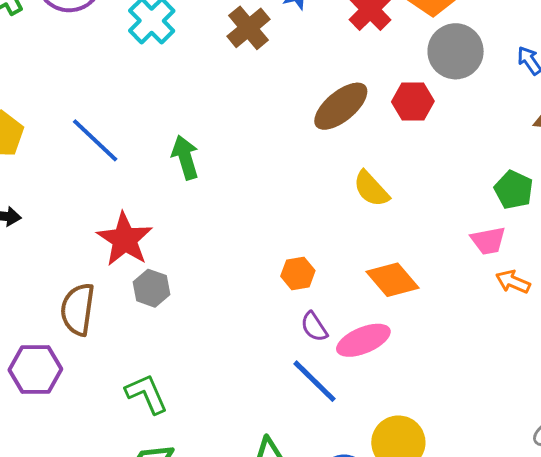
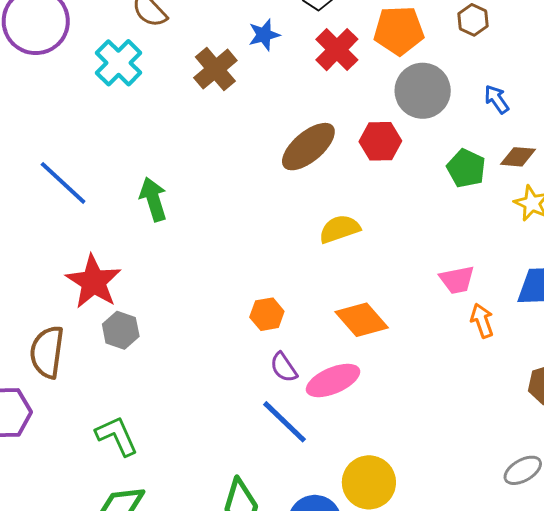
yellow semicircle: (371, 189) -> (339, 229), turned 114
green pentagon: (514, 190) -> (466, 168), moved
orange arrow: (513, 282) -> (482, 321), turned 48

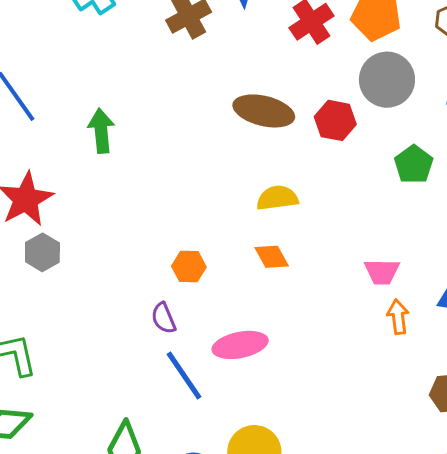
brown ellipse: (308, 147) -> (264, 111), turned 42
orange diamond: (362, 320) -> (272, 257), moved, size x0.7
purple semicircle: (284, 367) -> (164, 318), moved

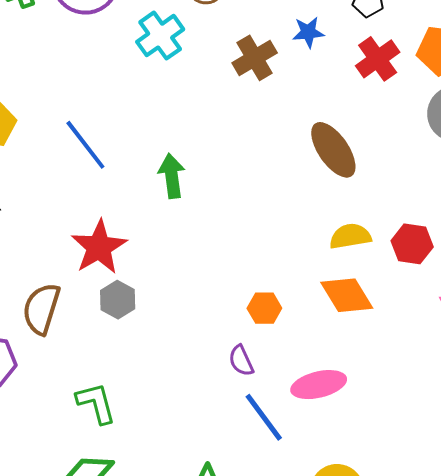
brown ellipse: (264, 111) -> (333, 150), turned 44
red hexagon: (335, 120) -> (412, 244), moved
orange diamond: (272, 257) -> (347, 295), size x1.5

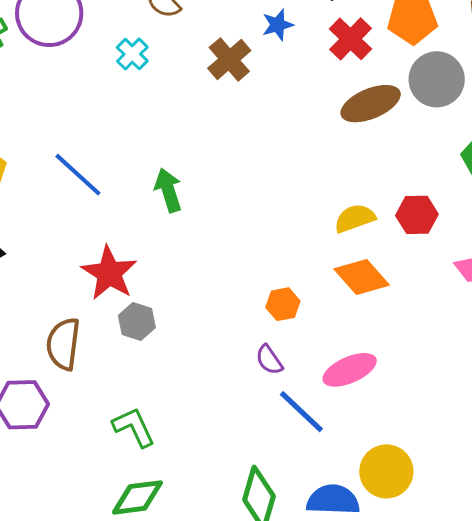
cyan cross: (160, 36) -> (132, 54), size x0.7
brown ellipse: (333, 150) -> (371, 104), moved, turned -68

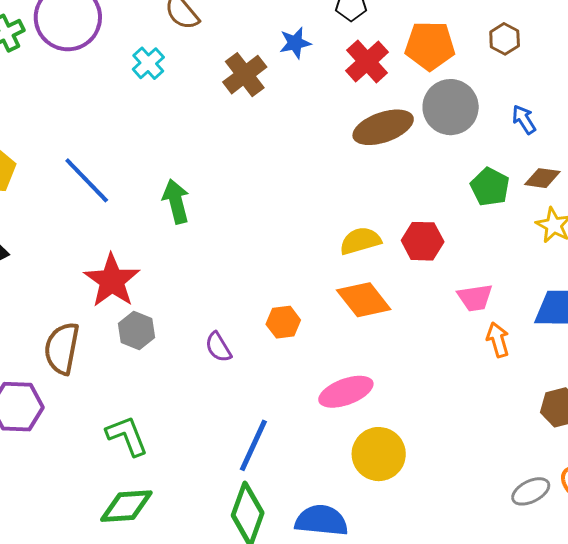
purple semicircle: (269, 360) -> (218, 347), moved
blue line: (301, 412) -> (253, 445), moved, turned 68
yellow circle: (386, 471) -> (379, 454), moved

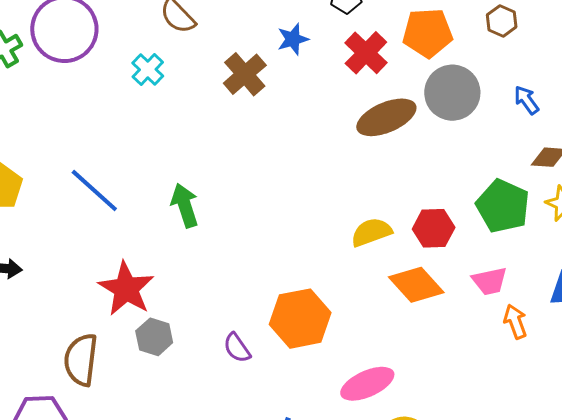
green pentagon: (490, 187) -> (503, 206), moved, size x1.4
orange diamond: (364, 300) -> (416, 285), moved
orange hexagon: (283, 322) -> (300, 319), size x1.8

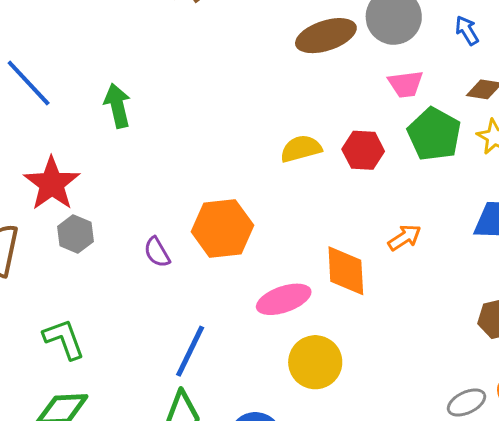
pink trapezoid: (490, 281) -> (406, 84), moved
orange diamond: (416, 285) -> (346, 271), moved, turned 34
orange arrow: (515, 322) -> (405, 238), moved, turned 72

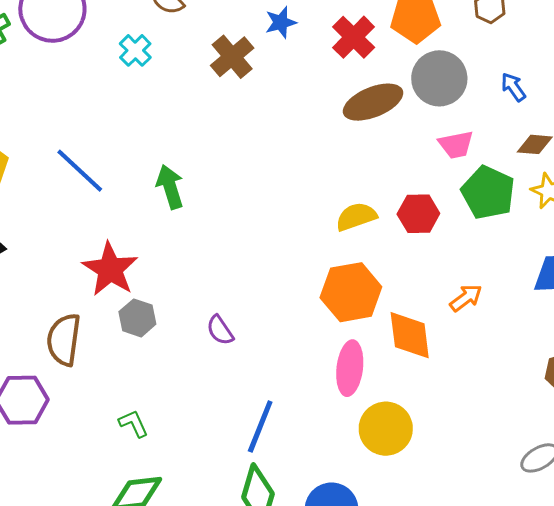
orange hexagon: (222, 229) -> (351, 292), moved
pink ellipse: (284, 299) -> (350, 368), turned -60
green L-shape: (64, 339) -> (133, 424), size x0.7

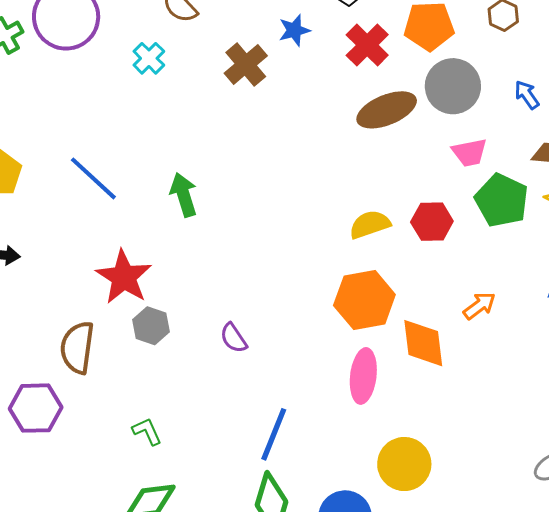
yellow circle: (386, 429) -> (404, 464), moved

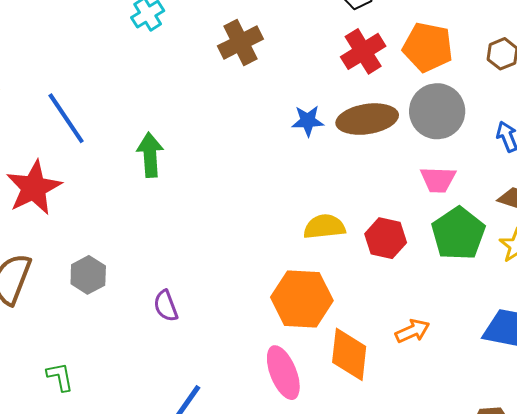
blue star: (294, 30) -> (308, 121), moved
red star: (124, 277) -> (34, 188), moved
pink ellipse: (363, 376) -> (283, 373), turned -42

